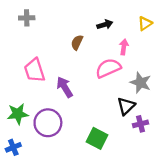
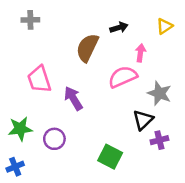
brown semicircle: (77, 42) -> (87, 48), size x1.6
purple circle: (48, 123) -> (54, 139), size x0.7

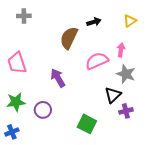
pink arrow: (140, 53) -> (121, 50), moved
pink trapezoid: (39, 79) -> (17, 63), moved

